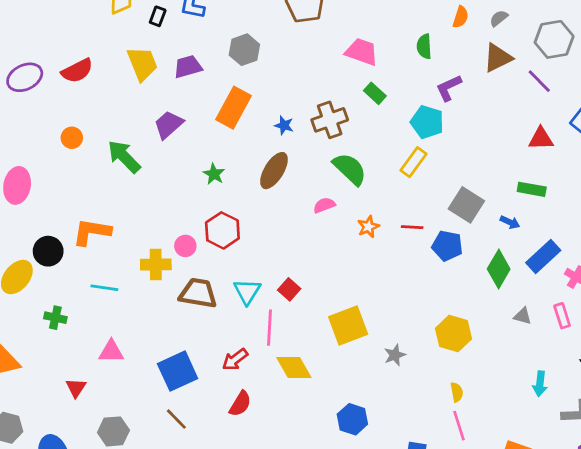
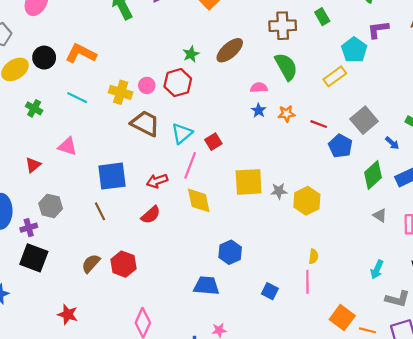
blue star: (284, 125) -> (259, 110), moved
green star: (214, 174) -> (191, 54), moved
yellow hexagon: (453, 334) -> (307, 201), moved
gray star: (395, 355) -> (279, 191), moved

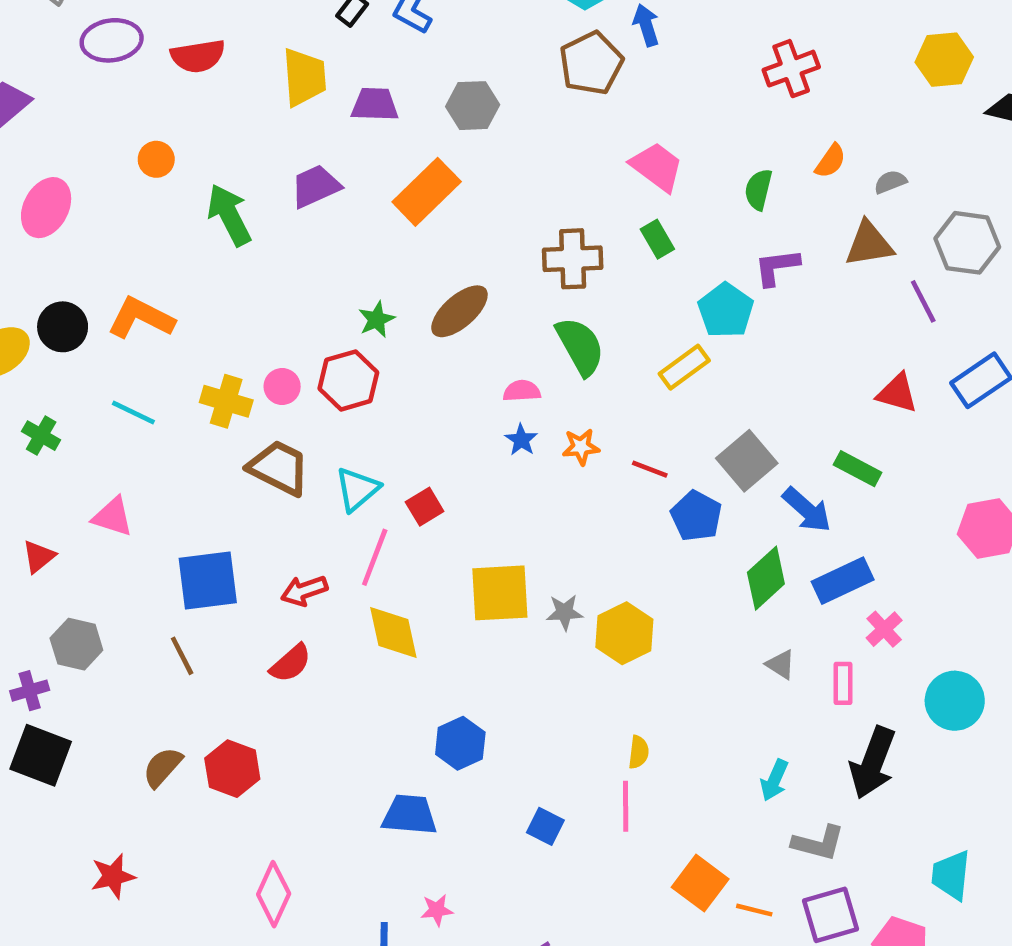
blue arrow: (392, 143) -> (807, 510), size x1.6
red star: (68, 314) -> (113, 876), turned -30

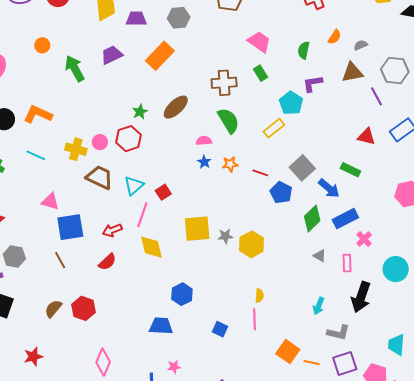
pink triangle: (113, 517) -> (50, 201), moved

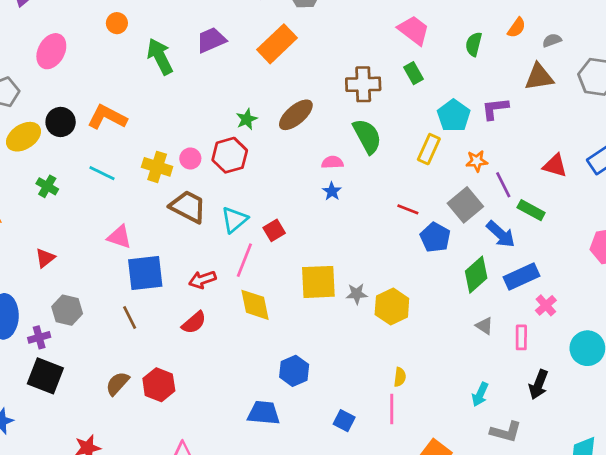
purple L-shape: (313, 84) -> (495, 109), moved
purple line: (377, 96) -> (503, 185), moved
yellow rectangle: (274, 128) -> (429, 149), turned -30
orange star: (230, 164) -> (477, 161), moved
black arrow: (361, 297) -> (538, 385), size x0.7

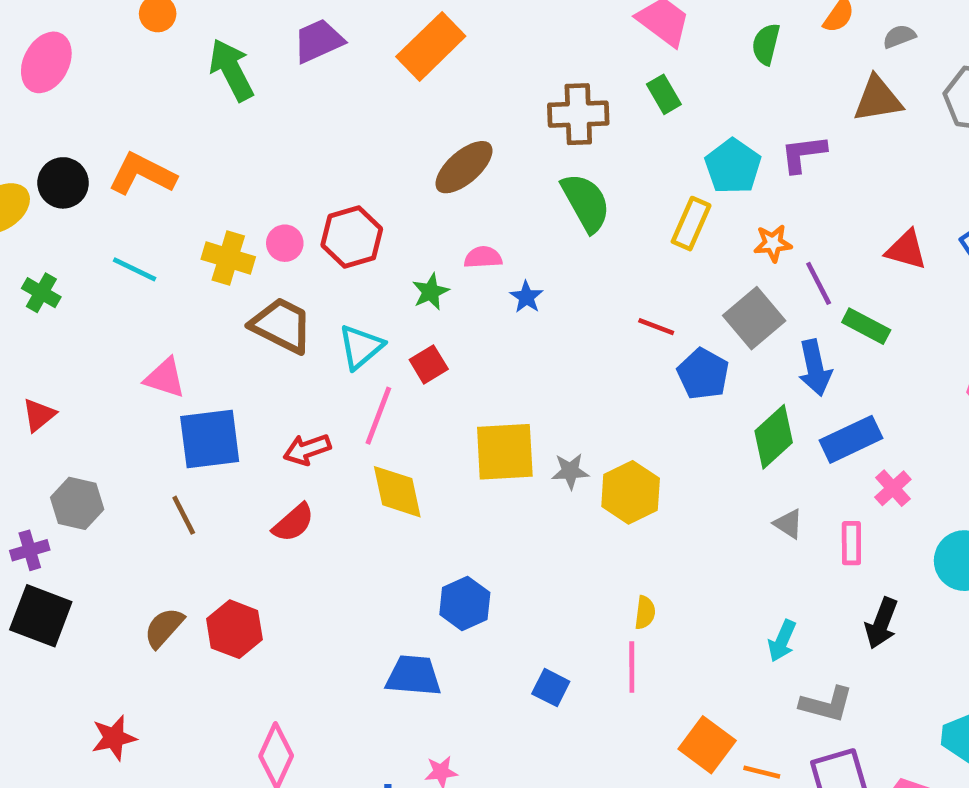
green star: (247, 119) -> (431, 292), moved
pink semicircle: (332, 162) -> (483, 257), moved
blue arrow: (501, 234) -> (815, 368), turned 36

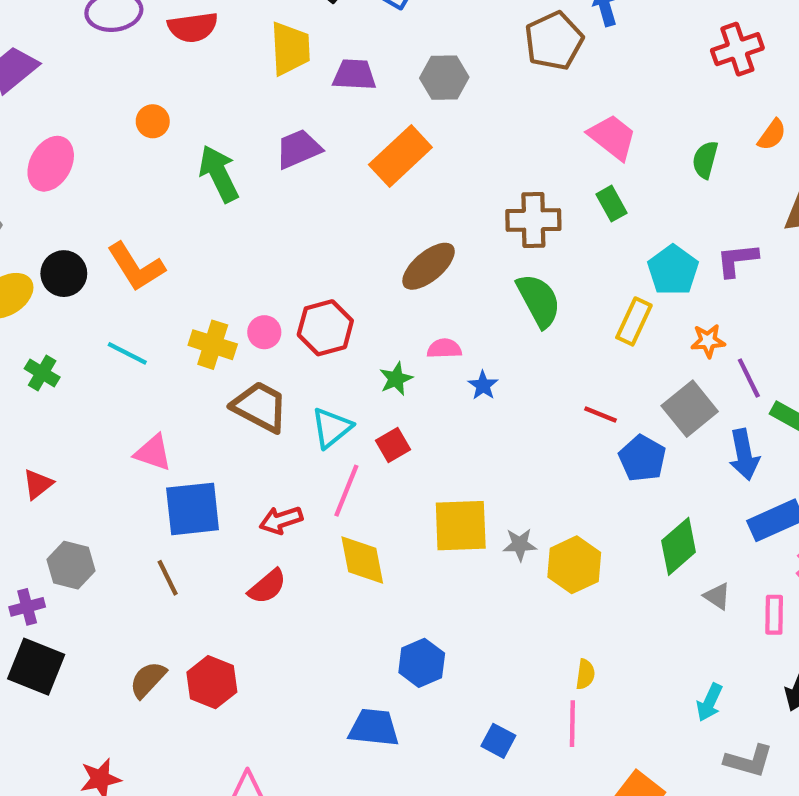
orange L-shape: (142, 174) -> (136, 267), turned -150
green diamond: (774, 437) -> (679, 546), moved

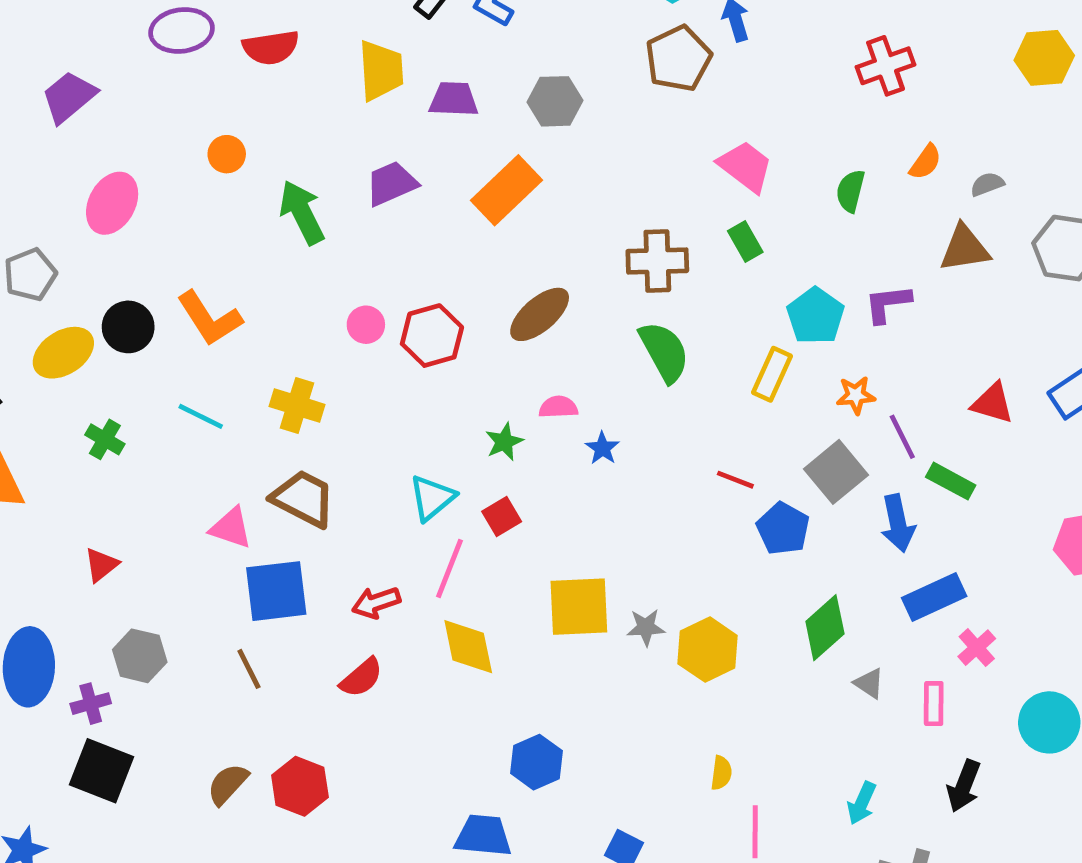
red hexagon: (325, 328) -> (432, 336), moved
pink circle: (264, 332) -> (366, 325), moved
brown trapezoid: (260, 407) -> (304, 499), moved
pink line: (572, 724) -> (755, 832), moved

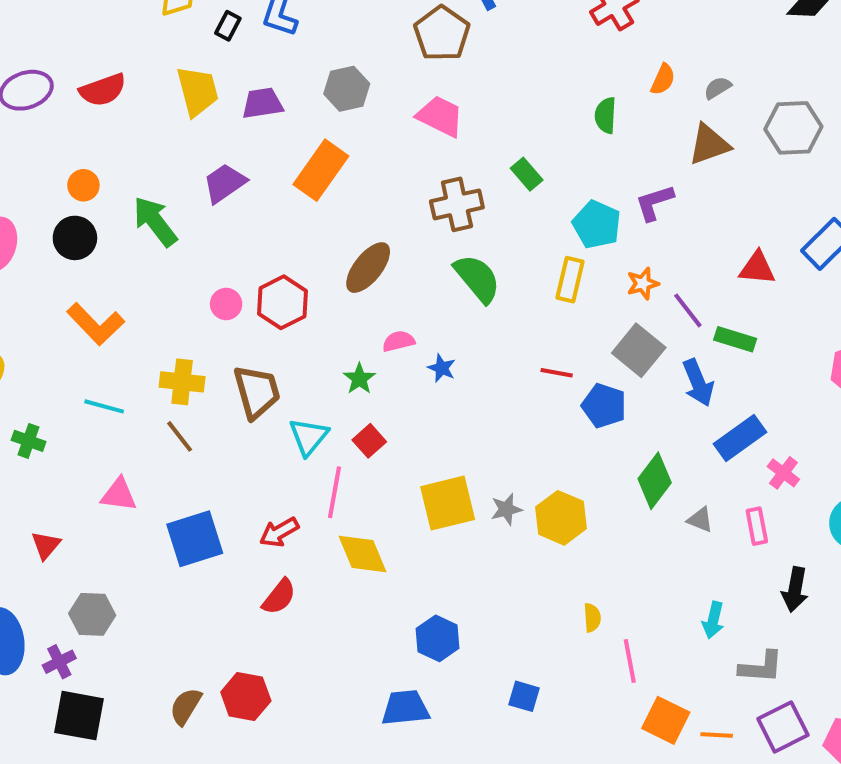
pink trapezoid: (745, 166) -> (440, 116), moved
black circle: (128, 327) -> (75, 238), moved
brown trapezoid: (304, 499) -> (257, 392), moved, turned 58
pink triangle: (231, 528) -> (119, 495), moved
brown line: (249, 669) -> (180, 436), moved

